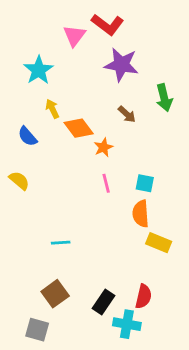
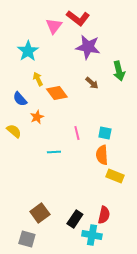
orange star: (103, 147) -> (37, 117), moved
cyan line: (61, 243) -> (54, 152), moved

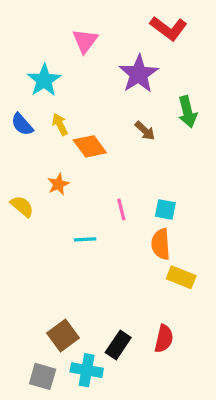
red L-shape: (78, 18) -> (169, 28), moved
purple star: (88, 47) -> (139, 74), turned 30
blue semicircle: (20, 99) -> (22, 124), moved
cyan cross: (92, 235) -> (87, 370), moved

